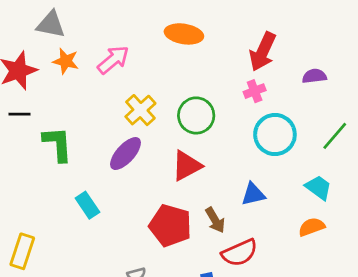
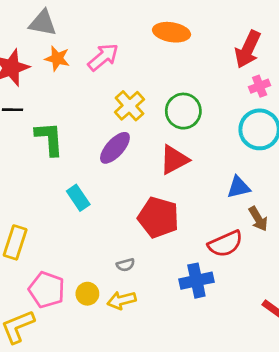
pink cross: (255, 91) -> (260, 86), moved
brown arrow: (215, 220) -> (258, 219), moved

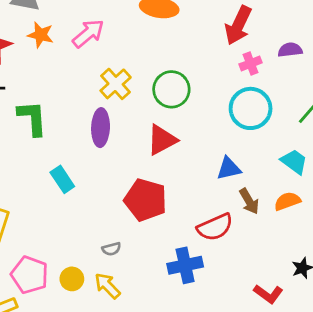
purple ellipse: (115, 148) -> (101, 128), turned -40
yellow arrow: (122, 300) -> (107, 286), turned 60

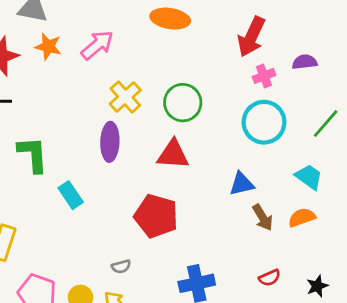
green L-shape: (32, 118) -> (33, 154), moved
red triangle: (162, 140) -> (173, 154), turned 32
red semicircle: (215, 227) -> (270, 278), moved, size x0.6

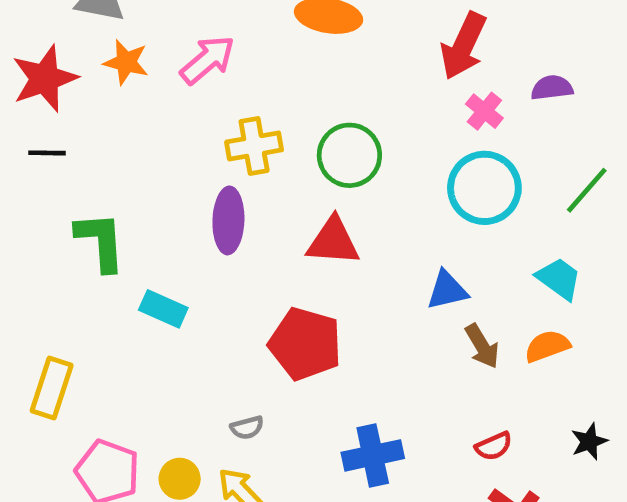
pink cross: (264, 76) -> (484, 111), turned -30
yellow cross: (125, 97) -> (254, 146), turned 32
cyan rectangle: (71, 195) -> (163, 309), turned -32
black star: (317, 286) -> (589, 442), moved

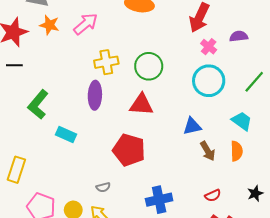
green L-shape: (100, 241) -> (38, 105), turned -136
orange semicircle: (547, 346) -> (237, 151), turned 108

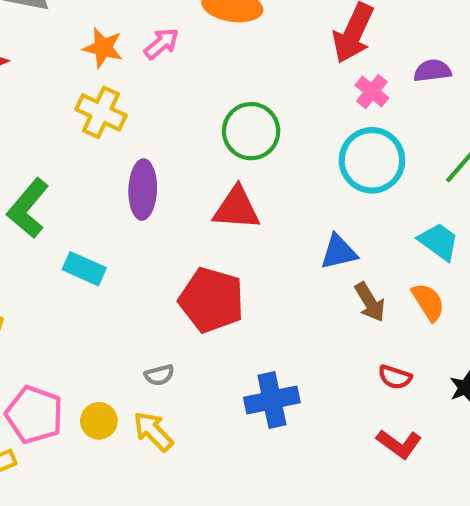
pink arrow: (86, 24) -> (161, 44), moved, size x0.7
orange star: (49, 25) -> (103, 48), moved
yellow cross: (106, 62) -> (101, 112), moved, turned 35
orange semicircle: (237, 151) -> (428, 302), turned -30
red semicircle: (213, 195) -> (395, 377), moved, turned 42

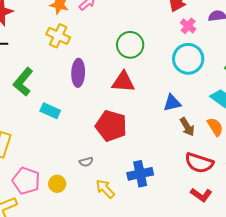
red semicircle: (395, 377) -> (199, 163), size x1.8
yellow arrow: (153, 431) -> (105, 189), moved

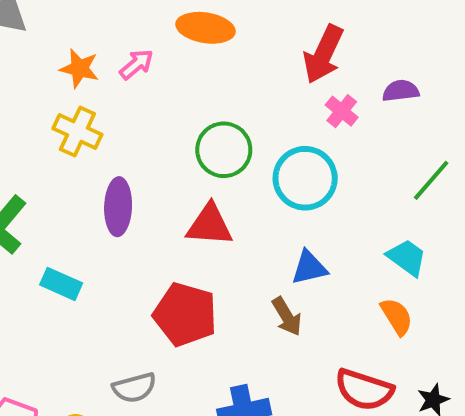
cyan circle: (188, 59) -> (305, 178), moved
brown arrow: (187, 127) -> (287, 316), moved
gray semicircle: (86, 162) -> (134, 388), size x1.5

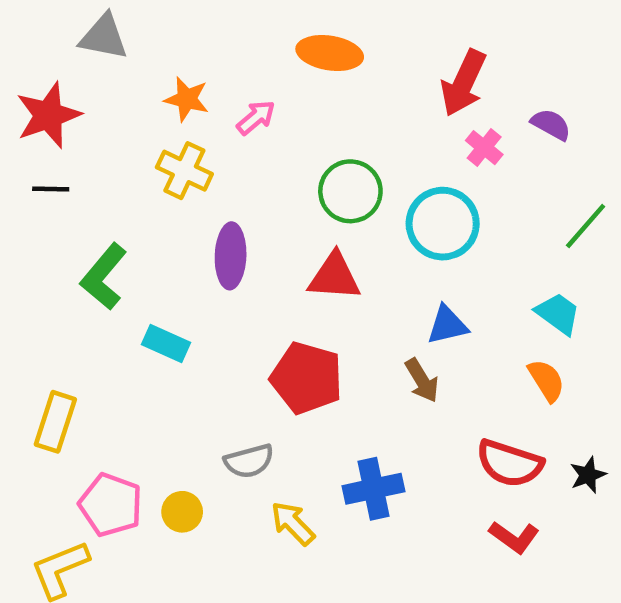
pink arrow: (136, 64) -> (256, 118), moved
purple semicircle: (401, 91) -> (551, 124), turned 36

